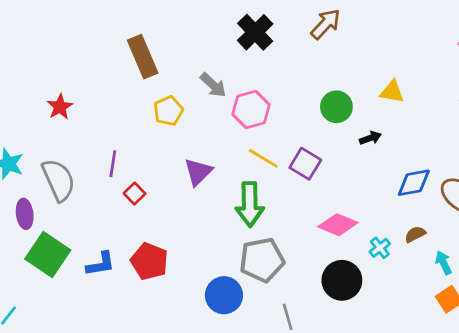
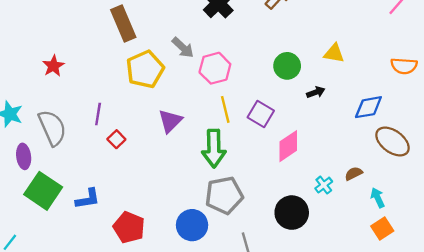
yellow pentagon: (168, 111) -> (145, 69), size x1.5
yellow line: (263, 158) -> (225, 109), turned 45
blue diamond: (414, 183) -> (368, 107), moved
pink diamond: (338, 225) -> (288, 146), moved, turned -56
red pentagon: (149, 261) -> (129, 227), moved

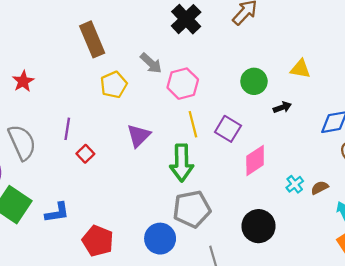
yellow pentagon: (145, 69) -> (114, 85), size x0.7
cyan cross: (324, 185) -> (295, 184), moved

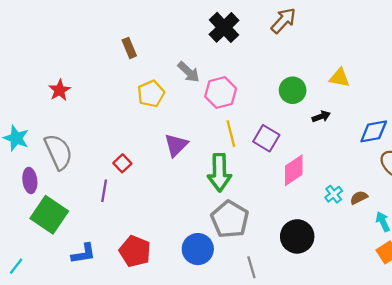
brown rectangle: (92, 39) -> (129, 48), size x0.6
purple line: (67, 129) -> (104, 191), moved
gray pentagon: (192, 209) -> (230, 219), turned -30
blue L-shape: (57, 213) -> (84, 254), moved

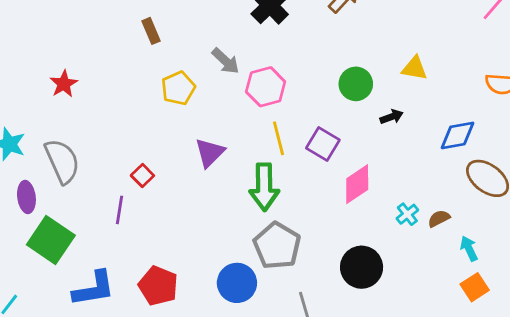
blue L-shape: (84, 254) -> (94, 289), size x1.4

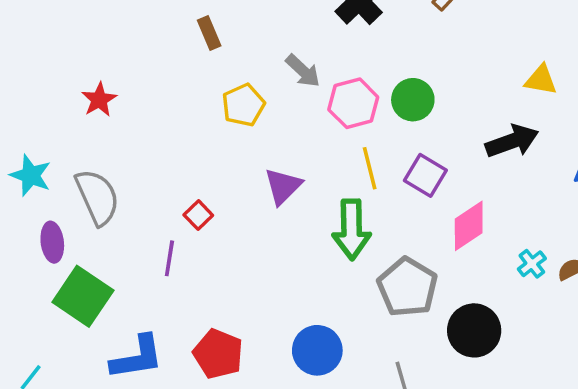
green circle: (356, 84) -> (413, 100), moved
black arrow: (392, 117) -> (512, 141), size x1.8
gray pentagon: (277, 246) -> (407, 287), moved

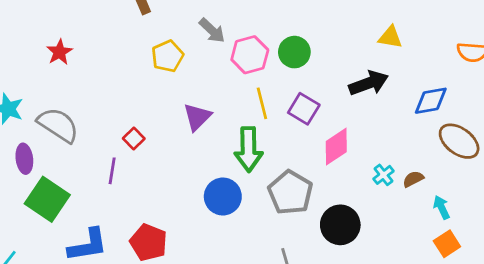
gray semicircle: (97, 197) -> (58, 125), turned -33
blue circle: (317, 350) -> (223, 197), moved

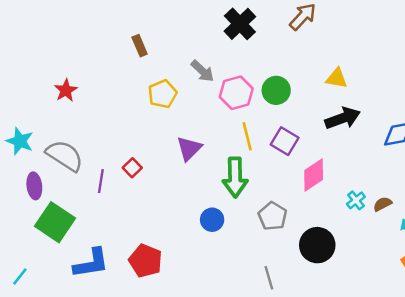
yellow triangle: (390, 37) -> (337, 78), moved
purple line: (112, 171) -> (101, 181), moved
gray pentagon: (290, 192) -> (273, 216), size x0.7
blue circle: (223, 197) -> (212, 220), size x0.7

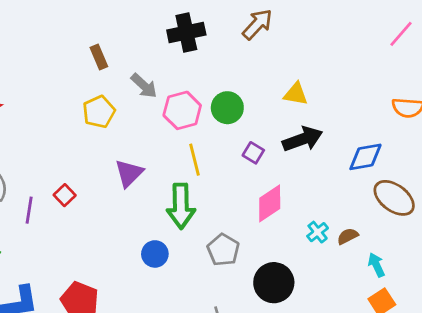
black cross: (240, 24) -> (186, 32), turned 32
brown rectangle: (140, 46) -> (99, 57), moved
purple square: (285, 141) -> (253, 153), moved, size x0.7

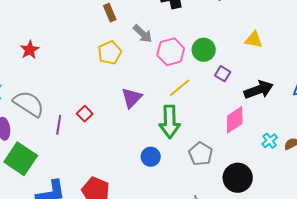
black arrow: (303, 139) -> (259, 90), moved
purple square: (253, 153) -> (223, 74), moved
yellow line: (195, 160) -> (180, 88), turned 65

